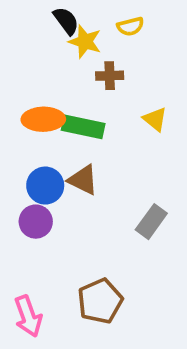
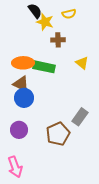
brown triangle: (83, 180) -> (21, 84), moved
purple circle: (36, 222) -> (19, 130), moved
brown pentagon: (100, 301) -> (58, 134), moved

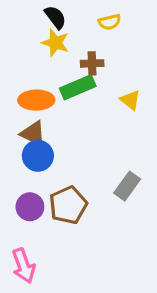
yellow star: (45, 22) -> (55, 43), moved
green rectangle: (44, 67) -> (78, 87), moved, turned -35
brown pentagon: (58, 134) -> (68, 205), moved

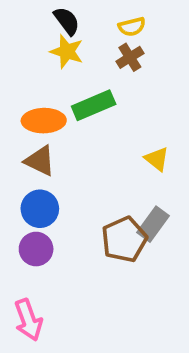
brown cross: (92, 63) -> (130, 57), moved, turned -30
yellow triangle: (130, 100) -> (157, 159), moved
blue circle: (38, 156) -> (40, 209), moved
brown pentagon: (68, 205) -> (124, 239), moved

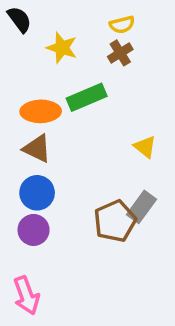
black semicircle: (67, 21) -> (19, 19), moved

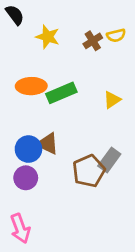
yellow semicircle: (122, 25) -> (116, 35), moved
green rectangle: (87, 97) -> (61, 93), moved
yellow triangle: (145, 147) -> (112, 100), moved, turned 48
brown triangle: (37, 149) -> (48, 144), moved

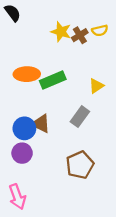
yellow star: (48, 37) -> (61, 32), moved
gray rectangle: (109, 160) -> (80, 117), moved
brown pentagon: (89, 171) -> (80, 165), moved

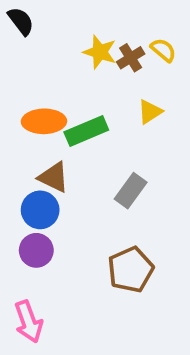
yellow semicircle: (100, 30) -> (163, 50), turned -126
yellow triangle: (96, 86) -> (150, 112), moved
brown triangle: (41, 124) -> (54, 177), moved

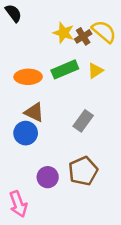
yellow semicircle: (163, 50) -> (104, 32), size x1.5
green rectangle: (86, 131) -> (65, 69), moved
purple circle: (36, 250) -> (48, 177), moved

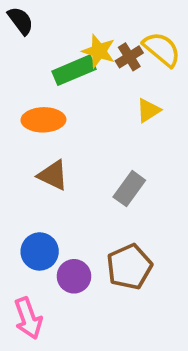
green rectangle: (65, 69) -> (74, 70), moved
blue circle: (26, 133) -> (40, 251), moved

